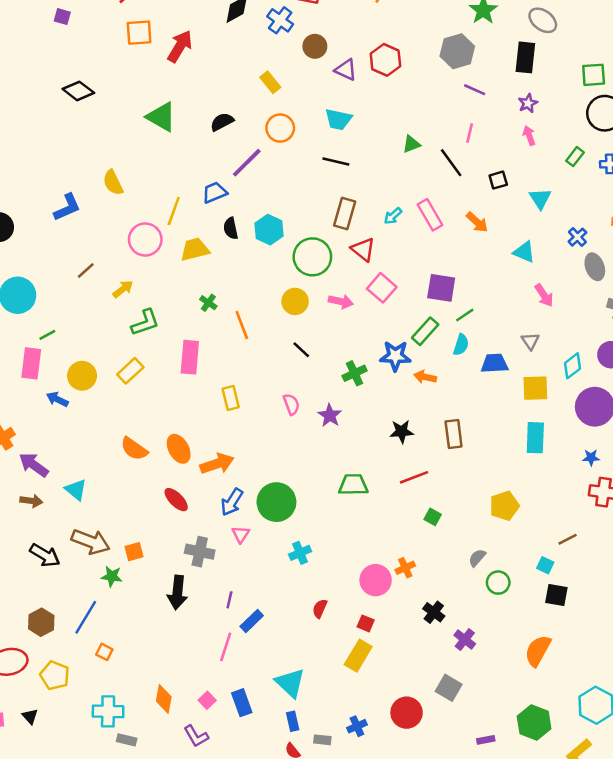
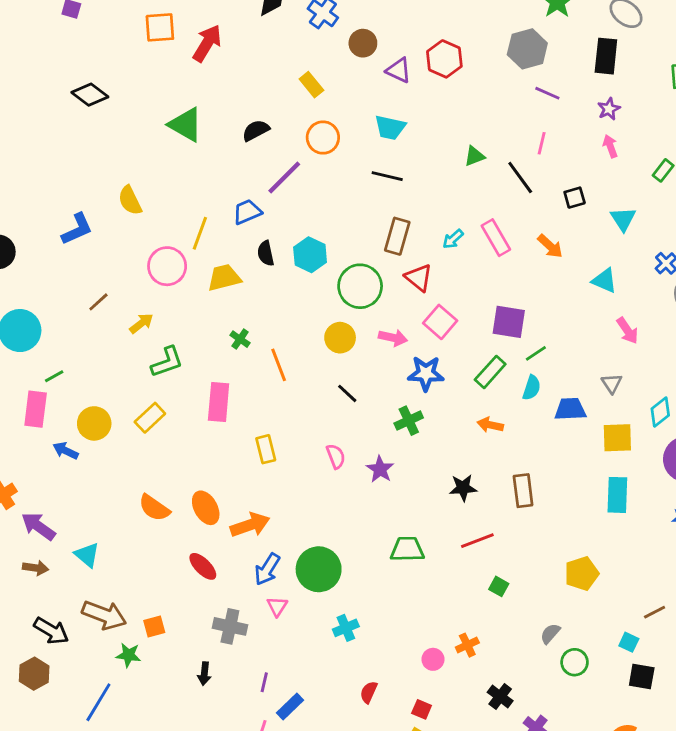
blue star: (395, 356) -> (426, 373), moved
pink circle: (376, 580) -> (433, 659), size x0.6
black arrow: (177, 592) -> (204, 674), size x0.6
brown hexagon: (41, 622) -> (34, 674), moved

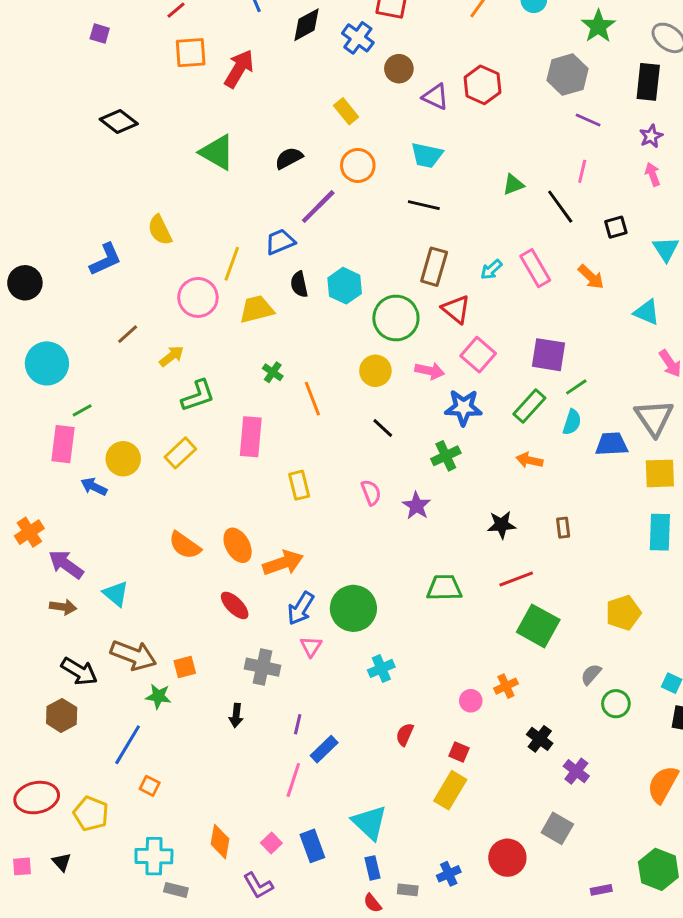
gray triangle: (612, 383) -> (654, 418), size x1.8
brown rectangle: (523, 491) -> (563, 528), size x0.6
green square: (499, 586) -> (538, 626), size x2.0

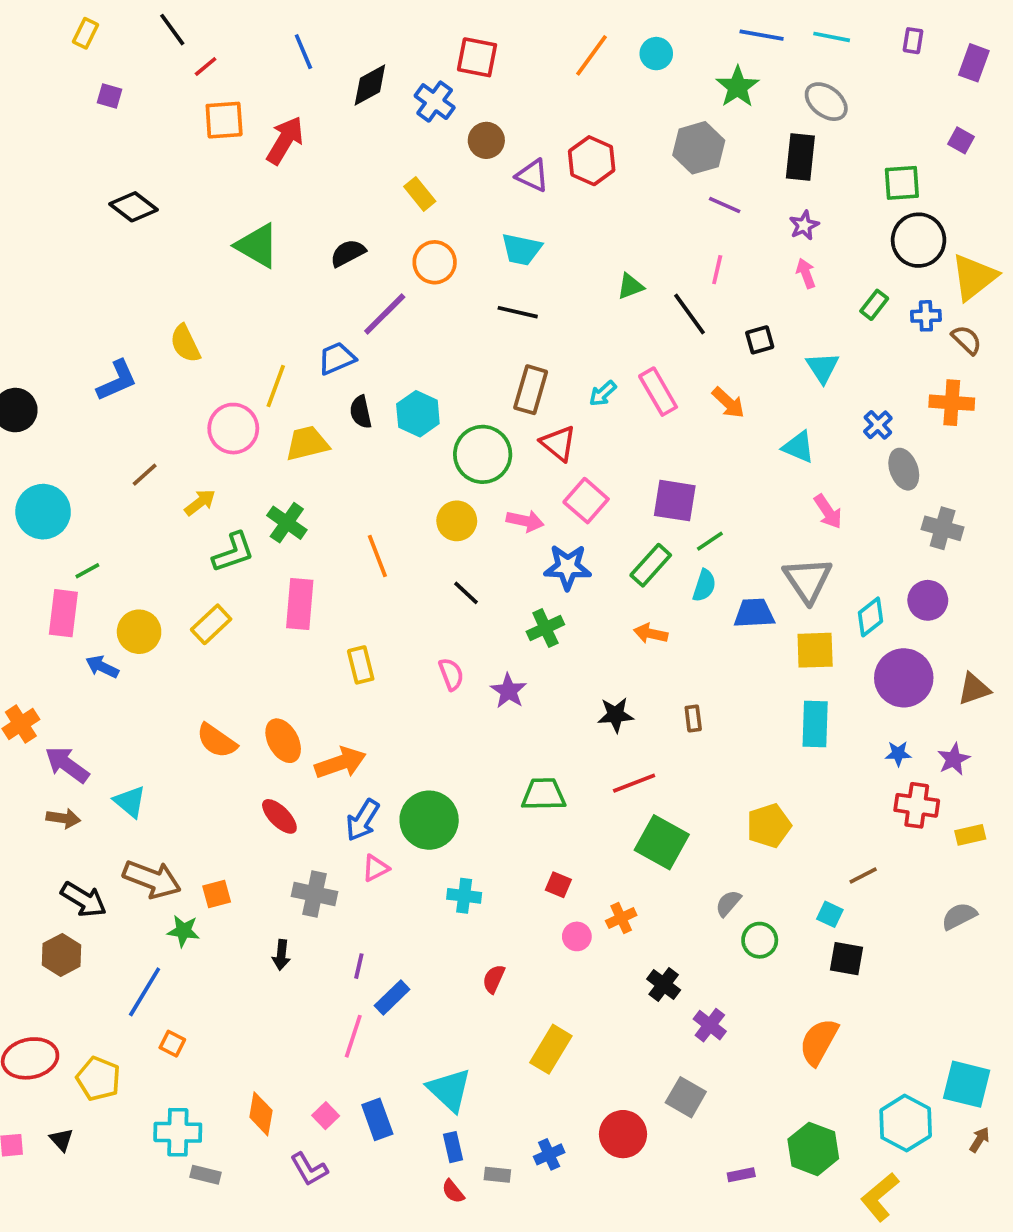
green cross: (273, 372) -> (287, 523), moved, size x1.5
pink triangle: (311, 646) -> (375, 868), turned 30
cyan cross: (381, 668) -> (464, 896), turned 30
red square: (459, 752) -> (558, 885), moved

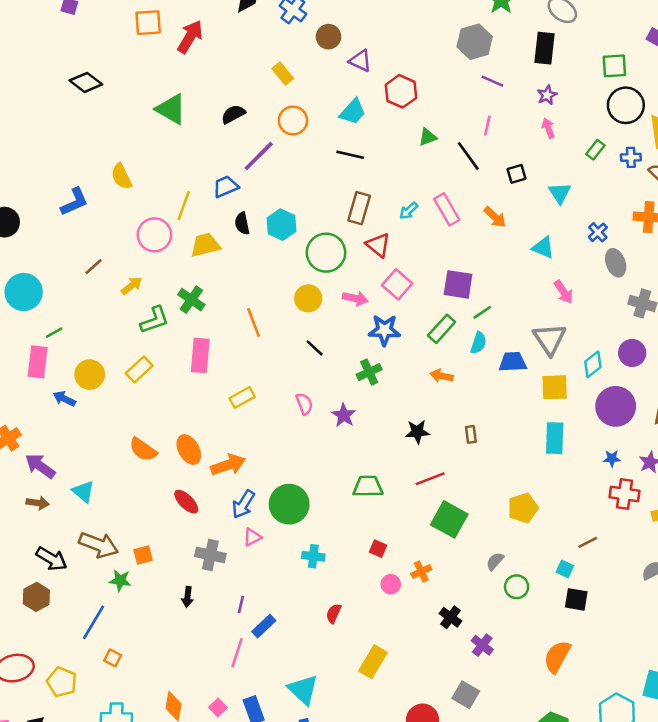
red hexagon: (592, 161) -> (401, 91), moved
cyan trapezoid: (521, 249) -> (353, 112), turned -60
yellow rectangle: (361, 665) -> (242, 397), turned 75

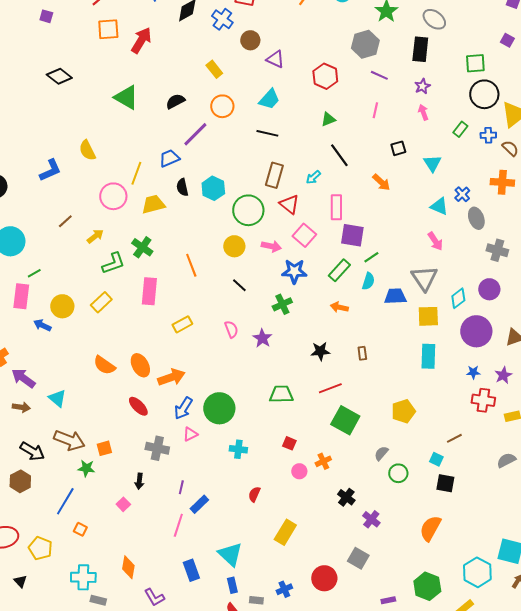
red hexagon: (401, 91) -> (325, 76), moved
black line: (468, 156) -> (339, 155), moved
pink rectangle: (447, 209) -> (336, 207), moved, turned 30
cyan triangle: (543, 248) -> (439, 206), moved
pink square: (218, 707) -> (123, 504), moved

